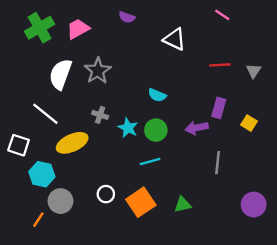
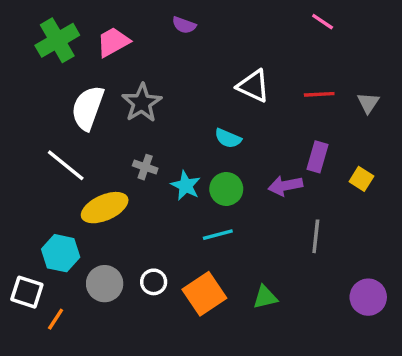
white triangle: (175, 39) -> (253, 86), moved
white square: (19, 145) -> (27, 292), moved
gray circle: (60, 201) -> (105, 284), moved

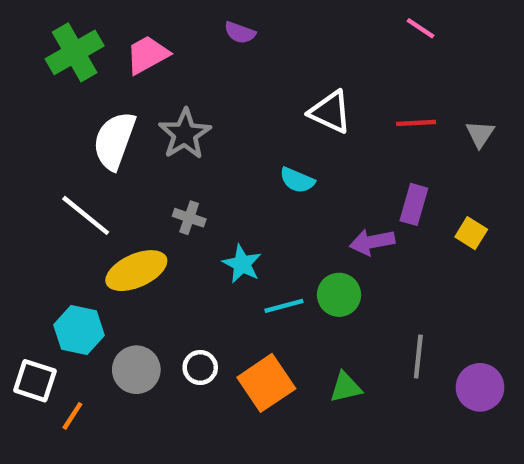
cyan star: (186, 186) -> (242, 264), moved
green circle: (226, 189) -> (339, 295), moved
gray line: (316, 236) -> (418, 356), moved

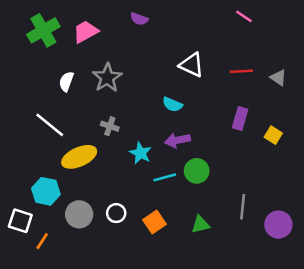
gray triangle: (480, 134) -> (278, 78), turned -30
white semicircle: (114, 141) -> (66, 81), size x0.6
purple arrow: (372, 242) -> (177, 140), moved
orange square: (266, 383) -> (154, 222), size x0.7

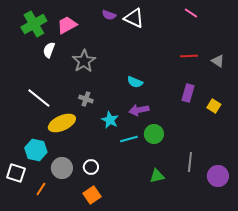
white triangle: (192, 65) -> (134, 18), moved
white semicircle: (66, 81) -> (49, 50), moved
orange square: (154, 222) -> (92, 195), moved
orange line: (42, 241) -> (41, 189), moved

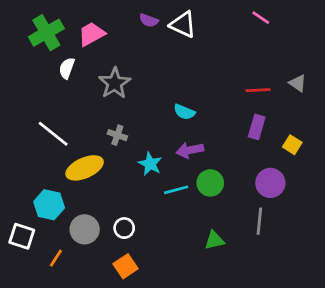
red line: (189, 56) -> (258, 90), moved
purple circle: (218, 176) -> (270, 183), moved

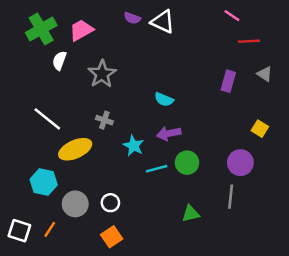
red line: (258, 90) -> (249, 41), moved
purple rectangle: (257, 127) -> (228, 81), moved
white square: (22, 236) -> (19, 231), moved

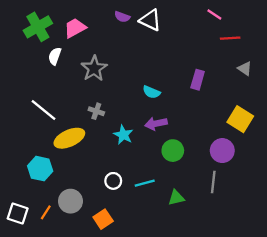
purple rectangle: (228, 81) -> (198, 80), moved
yellow square: (260, 129) -> (240, 119), size x1.6
cyan line: (157, 169) -> (145, 183), moved
white circle: (110, 203) -> (113, 181), moved
gray circle: (75, 204) -> (70, 201), moved

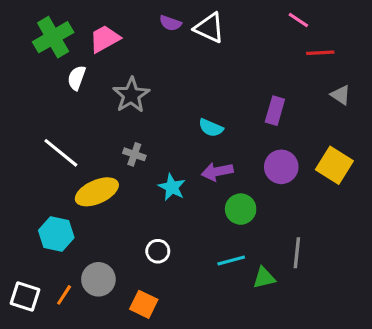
purple circle: (222, 151) -> (281, 167), moved
cyan line: (145, 183) -> (231, 261), moved
green triangle: (176, 198) -> (264, 278), moved
orange square: (103, 219) -> (144, 304), turned -30

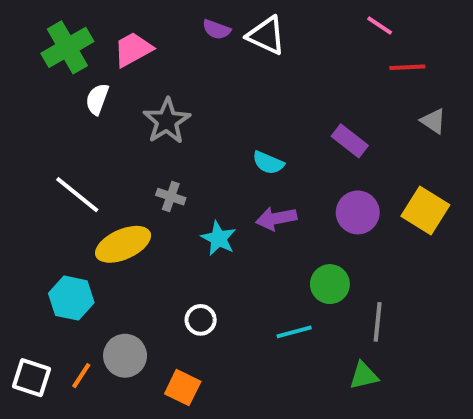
purple rectangle: (275, 111) -> (350, 141), turned -68
green circle: (241, 209) -> (330, 284), moved
green triangle: (264, 278) -> (364, 376), moved

